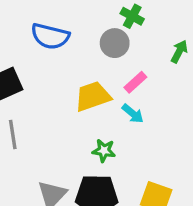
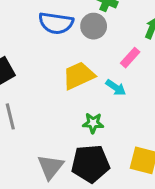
blue semicircle: (50, 36) -> (56, 23), moved
pink rectangle: (135, 82) -> (130, 58), moved

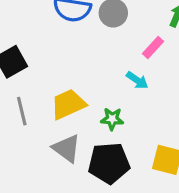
yellow trapezoid: (79, 76) -> (68, 104), moved
gray triangle: (50, 167) -> (67, 148), moved, turned -32

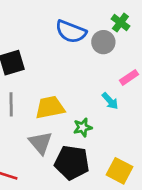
green star: (112, 119) -> (83, 127), turned -30

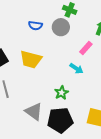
blue semicircle: (71, 32) -> (35, 26), size x0.6
yellow trapezoid: (50, 107) -> (31, 59), moved, turned -140

